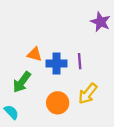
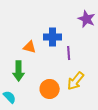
blue cross: (56, 64) -> (53, 37), moved
green arrow: (22, 82) -> (19, 71), turned -36

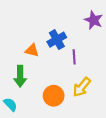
blue cross: (53, 37) -> (57, 40), turned -30

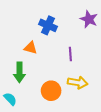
blue cross: (57, 40) -> (48, 25), moved, turned -36
yellow arrow: (82, 87) -> (78, 83), turned -120

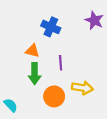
purple line: (70, 54) -> (61, 63), moved
green arrow: (19, 72) -> (35, 74), moved

